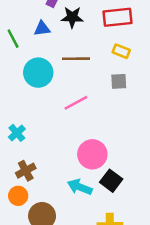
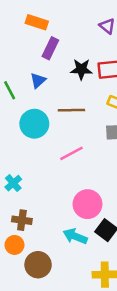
black star: (72, 17) -> (81, 69), moved
blue triangle: (42, 29) -> (38, 80), turned -35
brown cross: (26, 171) -> (22, 220), turned 36

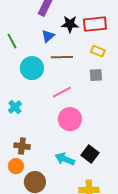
blue triangle: (38, 80) -> (48, 36), moved
cyan cross: (13, 183) -> (15, 107), moved
pink circle: (87, 204) -> (70, 119), moved

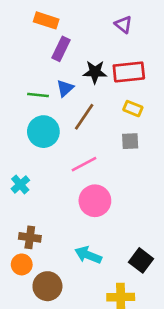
green line: (12, 41) -> (38, 95), moved, turned -56
brown line: (62, 57) -> (84, 117), turned -55
black square: (90, 154) -> (141, 260), moved

